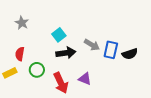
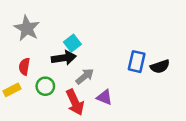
gray star: (22, 23) -> (27, 28), size x1.5
gray arrow: (92, 45) -> (85, 76), moved, turned -70
black arrow: (66, 53) -> (64, 58), moved

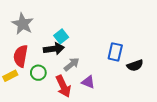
red semicircle: (24, 66) -> (21, 56), size x1.5
black semicircle: (160, 66) -> (135, 65), moved

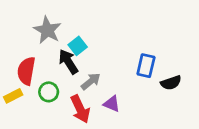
gray star: (23, 24) -> (47, 30), moved
black arrow: (54, 49) -> (68, 62), turned -114

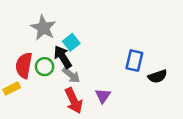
gray arrow: (91, 81) -> (71, 75), moved, turned 78
green circle: (49, 92) -> (45, 67), moved
purple triangle: (112, 104) -> (103, 96), turned 42

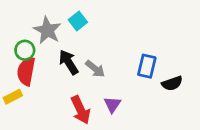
cyan square: (71, 42) -> (78, 21), moved
green circle: (45, 67) -> (25, 50), moved
gray arrow: (71, 75) -> (95, 69), moved

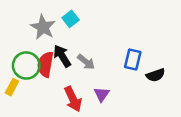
green circle: (25, 50) -> (26, 66), moved, size x1.5
red semicircle: (26, 71) -> (45, 64), moved
yellow rectangle: (13, 97) -> (12, 87), turned -35

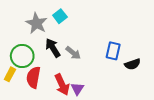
red semicircle: (45, 64) -> (33, 77), moved
purple triangle: (102, 94) -> (77, 89), moved

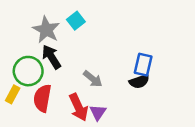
black arrow: (53, 48) -> (51, 57), moved
gray arrow: (73, 53) -> (93, 79), moved
black semicircle: (132, 64) -> (139, 81), moved

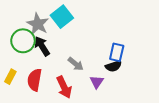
cyan square: (76, 21) -> (62, 17), size x1.5
green circle: (28, 71) -> (23, 41), moved
purple triangle: (98, 112) -> (97, 82), moved

